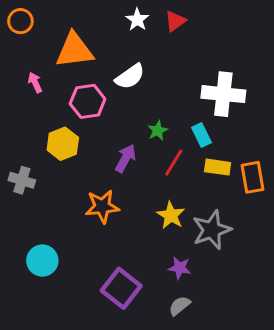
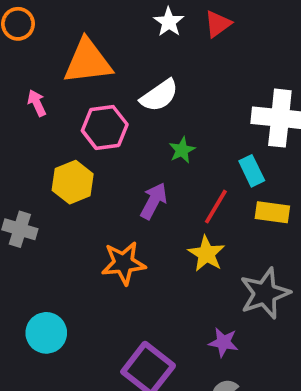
green star: (158, 131) -> (182, 150), moved
yellow star: (171, 215) -> (206, 254), moved

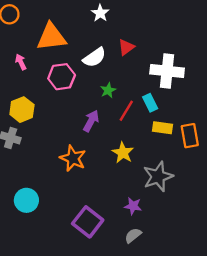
red triangle: (218, 24) -> (126, 47), moved
yellow hexagon: (73, 182) -> (22, 110), moved
red line: (216, 207) -> (126, 111), moved
orange star: (124, 263) -> (73, 158), turned 30

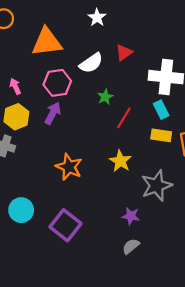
pink arrow: (21, 62) -> (15, 86), moved
cyan rectangle: (150, 103) -> (161, 110), moved
purple arrow: (91, 121) -> (53, 113), moved
purple square: (88, 222) -> (65, 225), moved

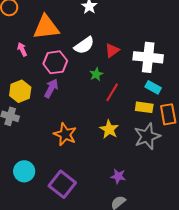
red triangle: (124, 53) -> (112, 50), moved
pink arrow: (15, 86) -> (22, 49), moved
cyan rectangle: (161, 110) -> (153, 87), moved, turned -35
gray star: (157, 186) -> (147, 136), moved

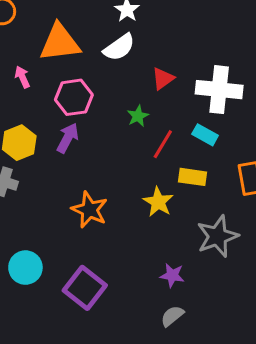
white semicircle: (84, 45) -> (119, 47), moved
cyan rectangle: (153, 87) -> (205, 135), moved
yellow rectangle: (144, 107) -> (193, 177), moved
gray star: (147, 136) -> (218, 236), moved

